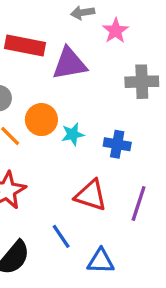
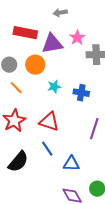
pink star: (116, 31) -> (77, 38), moved
orange circle: (41, 120) -> (35, 65), moved
red triangle: (91, 195) -> (49, 122), moved

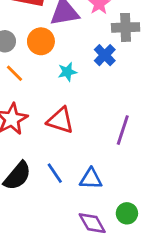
blue cross: (81, 93) -> (105, 55), moved, turned 35
blue line: (47, 149) -> (55, 173), moved

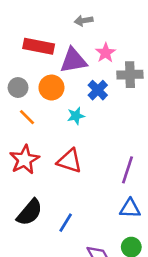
blue cross: (105, 55) -> (98, 90), moved
blue line: (55, 173) -> (66, 223), moved, turned 66
blue triangle: (91, 179) -> (130, 208), moved

